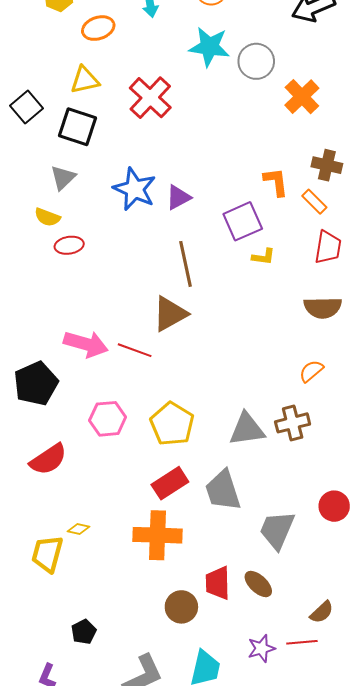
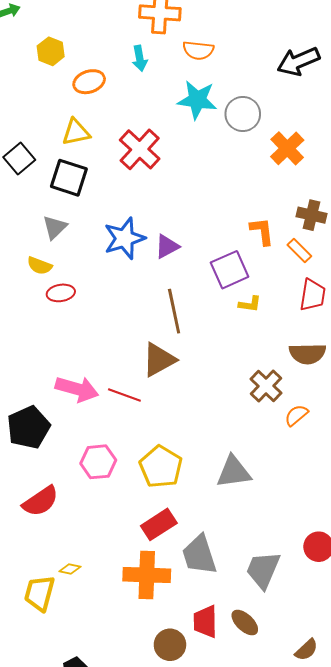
blue star: (135, 189) -> (124, 238), turned 30
brown cross: (293, 423) -> (266, 386), moved, turned -32
gray trapezoid: (223, 490) -> (199, 555), moved

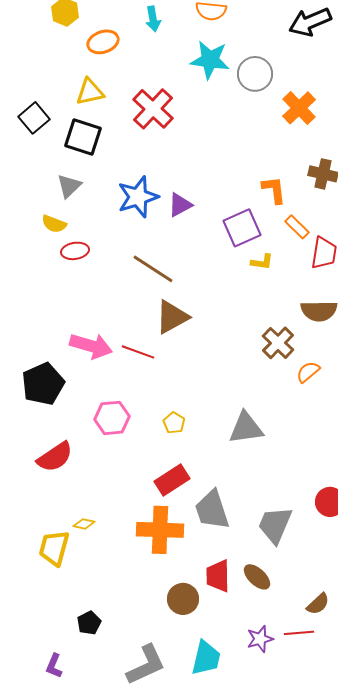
orange rectangle: (299, 250) -> (297, 227), moved
brown line: (174, 311) -> (153, 269), moved, turned -45
yellow pentagon: (161, 467) -> (174, 423), size x0.5

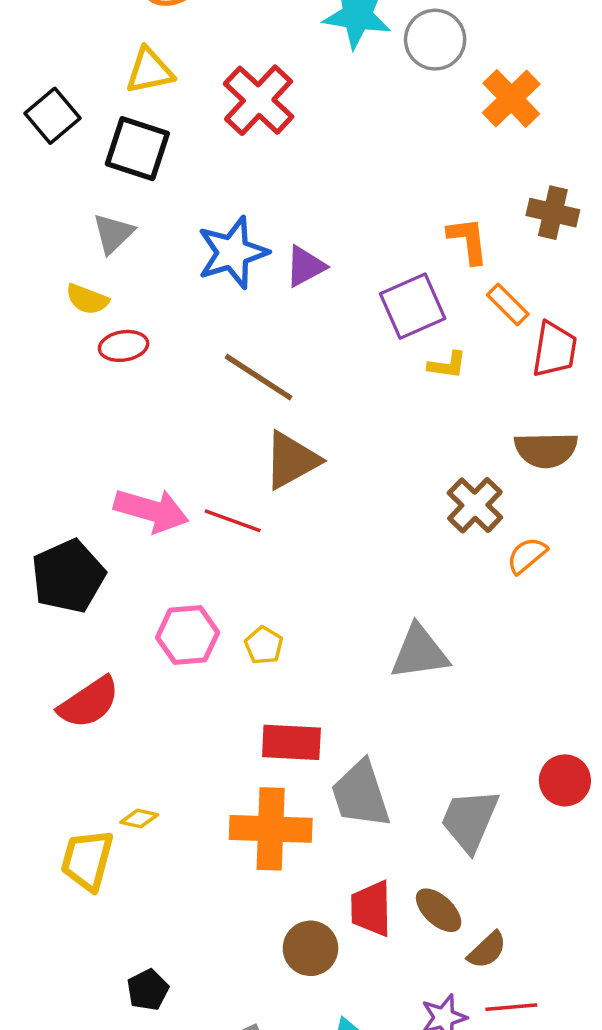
yellow pentagon: (174, 423) -> (264, 645), moved
red rectangle: (172, 480) -> (291, 742), turned 36
brown semicircle: (318, 604) -> (487, 950), moved

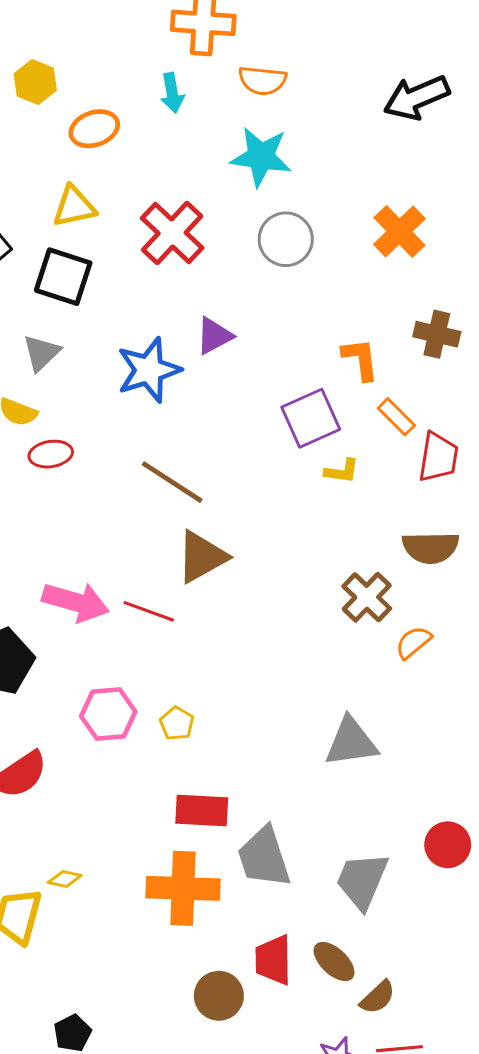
gray circle: (435, 40) -> (286, 239), moved
purple triangle: (305, 266) -> (214, 336), moved
gray triangle: (420, 652) -> (351, 742), moved

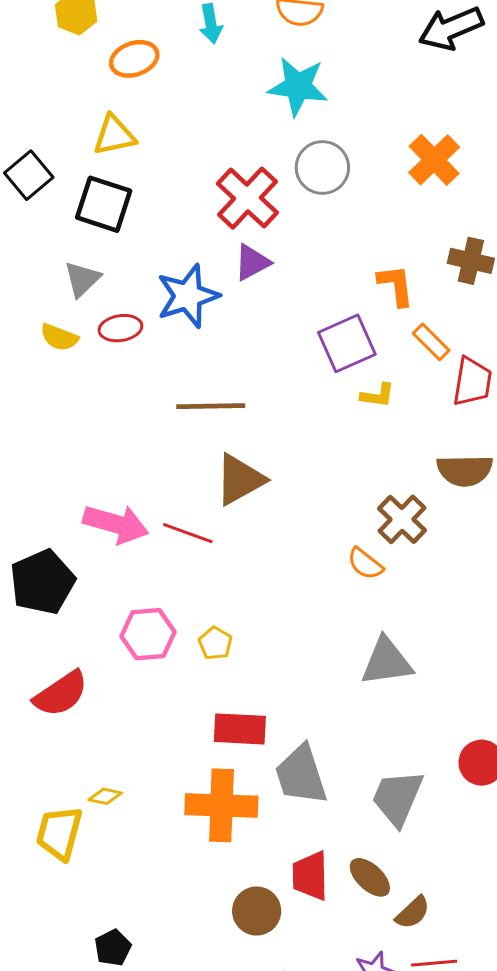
red cross: (172, 233) -> (247, 198), moved
red ellipse: (51, 454) -> (120, 328), moved
brown line: (172, 482) -> (211, 406), turned -34
orange semicircle: (413, 642) -> (365, 564), moved, turned -102

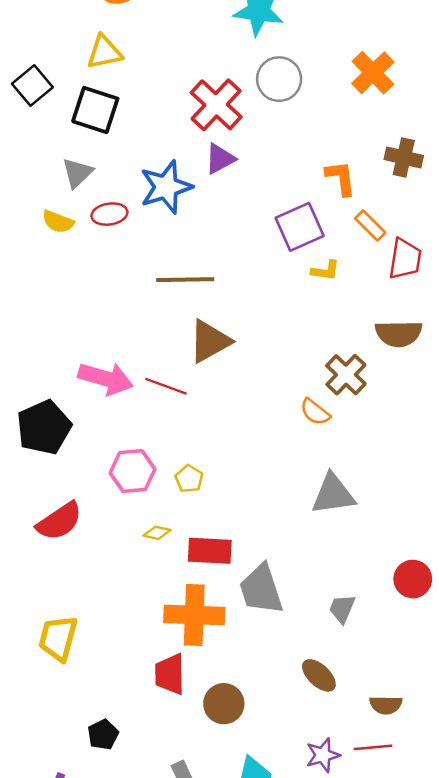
yellow diamond: (105, 796) -> (157, 533), moved
gray trapezoid: (397, 798) -> (342, 609), size x0.6
red trapezoid: (310, 876) -> (170, 674), moved
brown semicircle: (413, 913) -> (386, 705), moved, turned 44

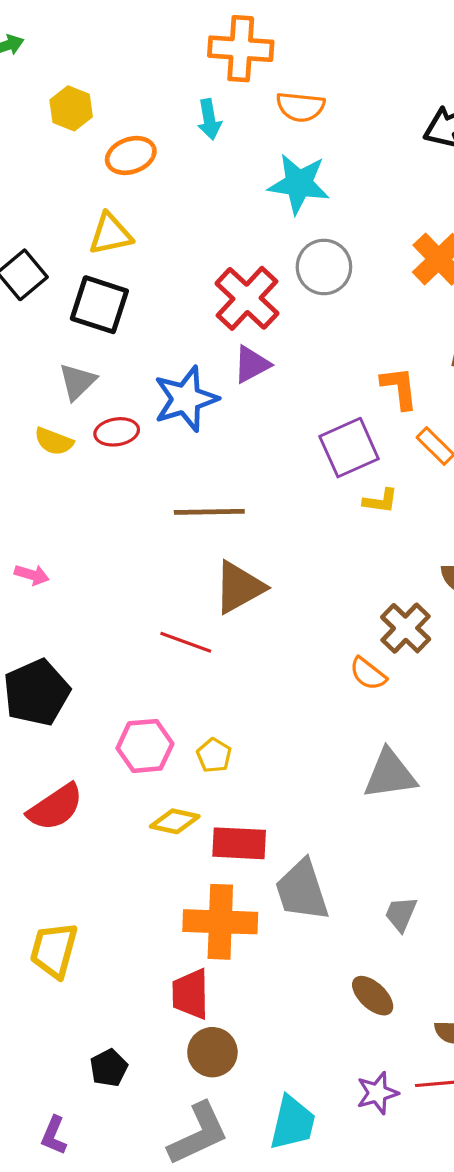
pink arrow: (106, 379) -> (32, 575), moved, size x0.5
yellow diamond: (157, 533) -> (175, 821), size x1.4
brown circle: (224, 704) -> (212, 1052), moved

